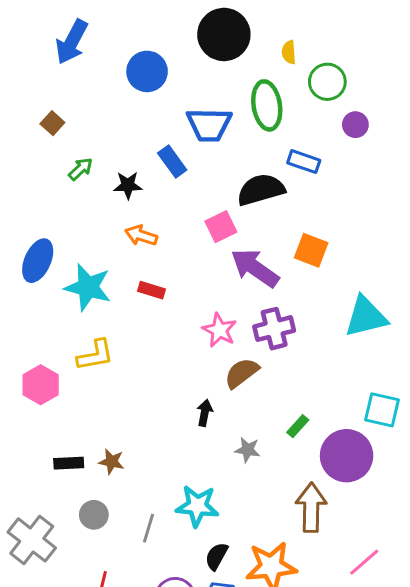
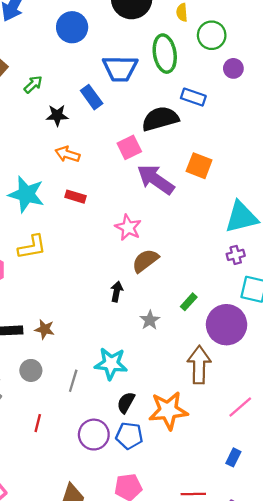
green arrow: (81, 169) -> (33, 84), moved
purple cross: (274, 329) -> (236, 255), moved, size x0.6
gray star: (248, 450) -> (150, 320), turned 30

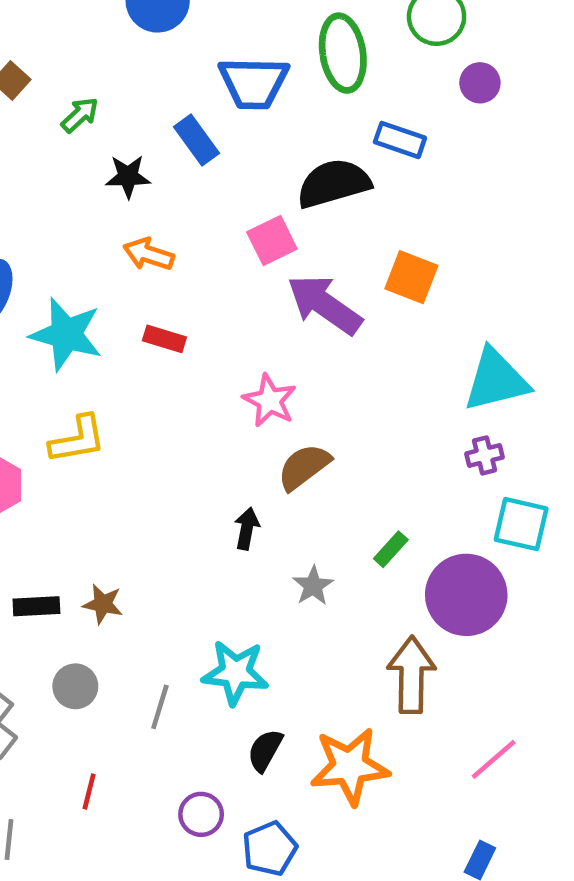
purple circle: (94, 435) -> (201, 814), size x0.7
blue pentagon: (129, 436) -> (270, 849), moved, turned -30

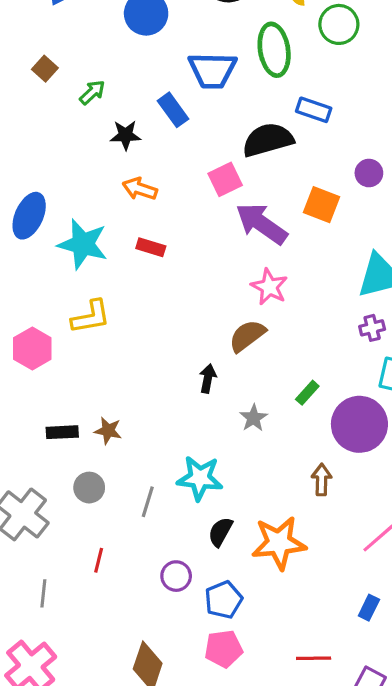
purple circle: (480, 83) -> (369, 173), moved
pink star: (270, 401) -> (269, 287), moved
brown arrow: (411, 675) -> (322, 480), size x0.6

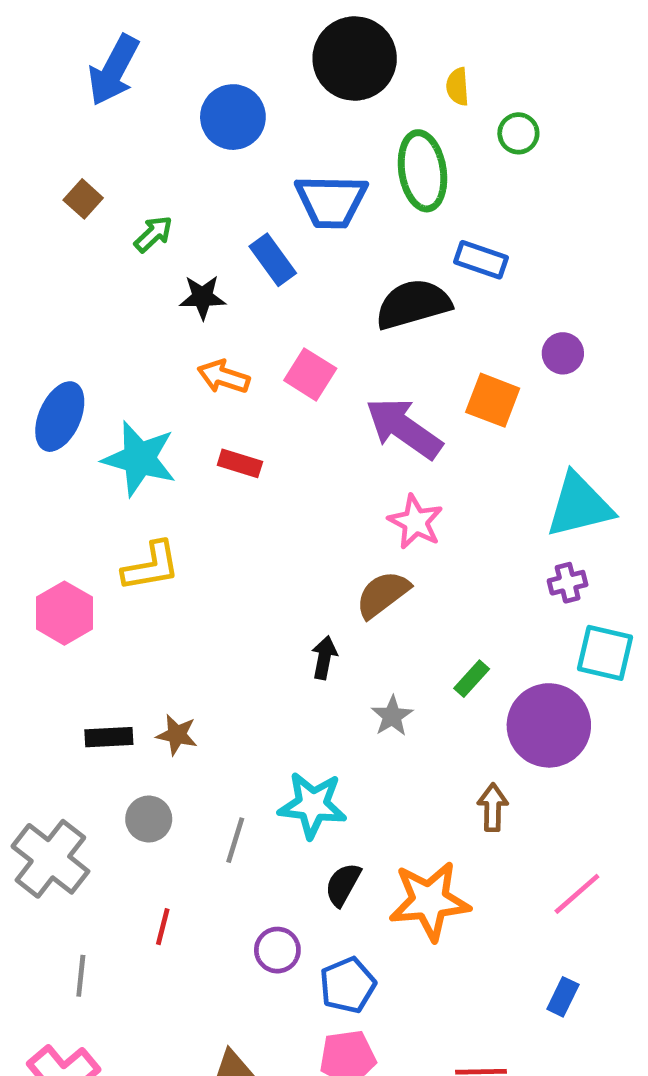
green circle: (339, 24) -> (518, 133), size x0.7
pink square: (225, 179) -> (310, 374), moved, turned -32

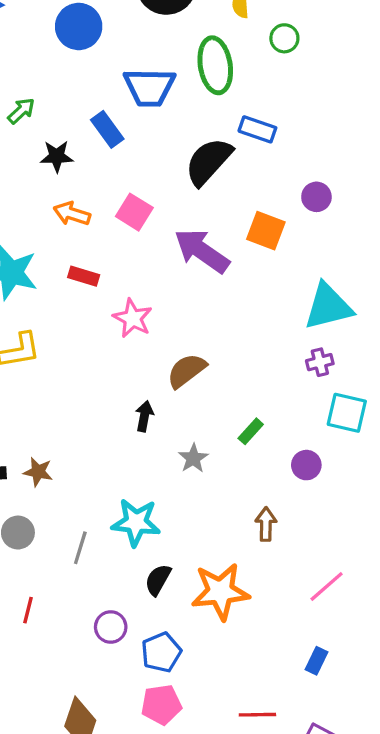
black semicircle: (413, 304) -> (209, 161), turned -32
pink star: (415, 522) -> (133, 318), moved
purple circle: (549, 725) -> (306, 465), size x0.5

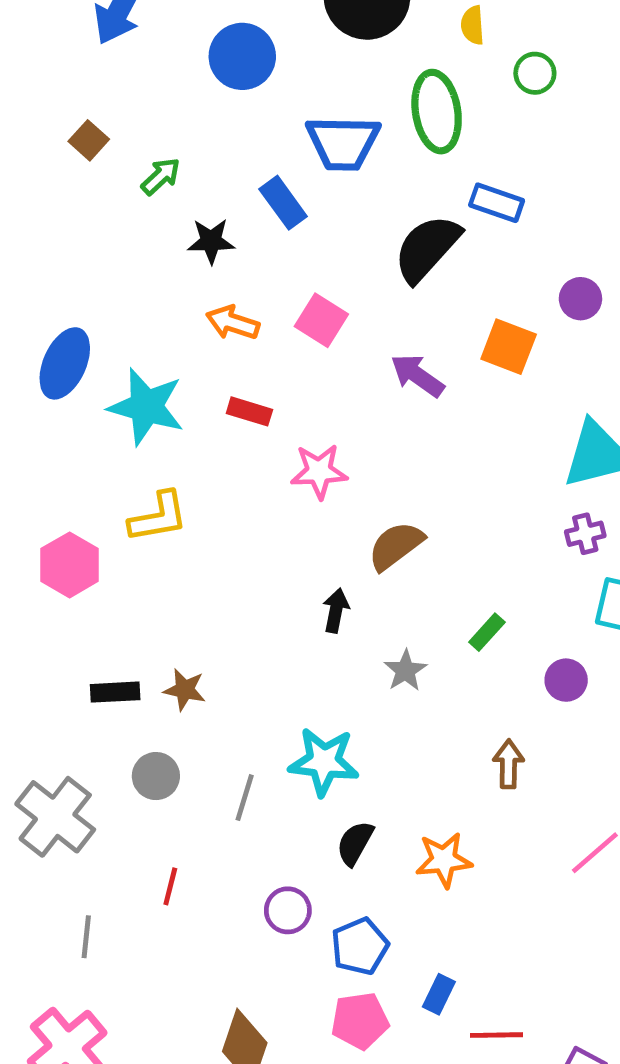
purple arrow: (202, 251) -> (417, 375), size x0.7
pink star: (133, 318) -> (319, 471), turned -30
orange star: (220, 592) -> (444, 860), size x0.7
blue rectangle: (316, 661) -> (439, 994), moved

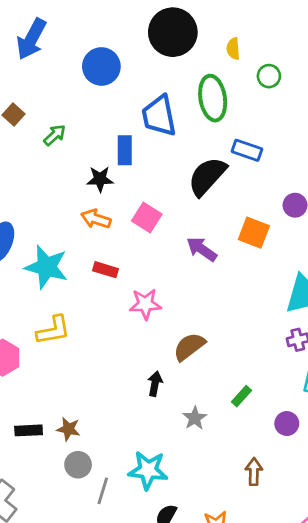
blue trapezoid: (343, 143) -> (159, 116), turned 78
blue rectangle: (283, 203) -> (125, 150), turned 36
black star: (211, 241) -> (100, 179), moved
gray circle: (156, 776) -> (78, 465), moved

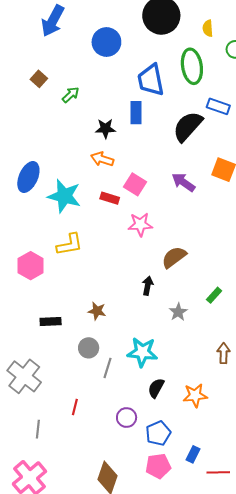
blue rectangle: (125, 150) -> (136, 113), moved
pink square: (147, 218) -> (135, 184), moved
brown star: (68, 429) -> (97, 311), moved

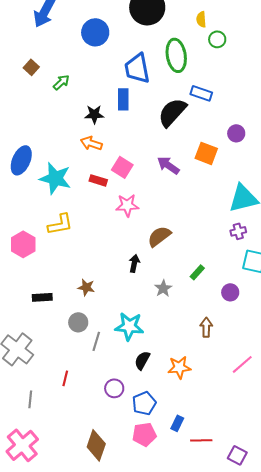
yellow semicircle: (208, 28) -> (201, 19), moved

